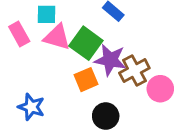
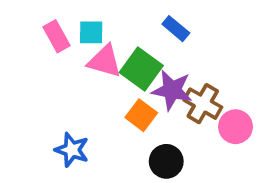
pink rectangle: (19, 34) -> (56, 36), moved
brown cross: (134, 71) -> (203, 104), turned -32
orange square: (86, 80) -> (141, 115), turned -30

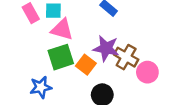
green square: (141, 69) -> (61, 57), moved, turned 36
blue star: (72, 150) -> (41, 87), turned -30

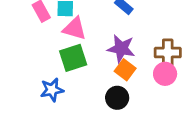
brown cross: (126, 57) -> (168, 53), moved, turned -30
orange square: (86, 65) -> (125, 70), moved

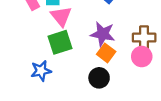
pink triangle: (75, 29) -> (61, 16), turned 35

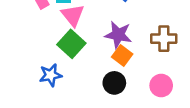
green square: (60, 42) -> (71, 44), turned -30
pink circle: (142, 57) -> (161, 86), moved

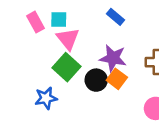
black circle: (114, 83) -> (96, 80), moved

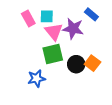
purple star: (113, 58) -> (73, 29), moved
green square: (67, 67) -> (53, 54), turned 35

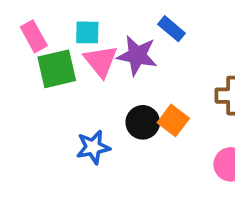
pink rectangle: (28, 18) -> (34, 36), moved
green square: (53, 54) -> (57, 69), moved
blue star: (36, 78) -> (93, 147), moved

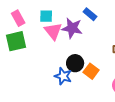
green square: (57, 69) -> (16, 41), moved
orange square: (173, 120) -> (91, 71), moved
blue star: (93, 147) -> (63, 76), moved, turned 30

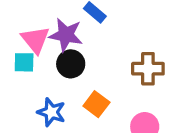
cyan square: (46, 16) -> (24, 62), moved
black circle: (75, 63) -> (71, 64), moved

